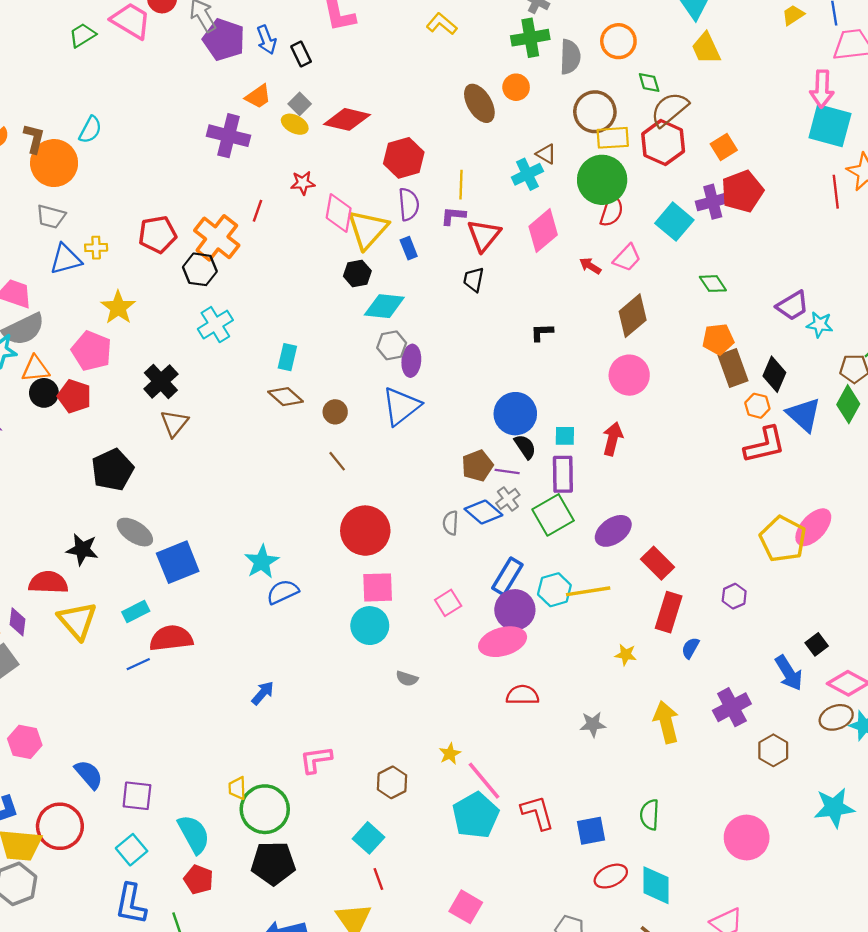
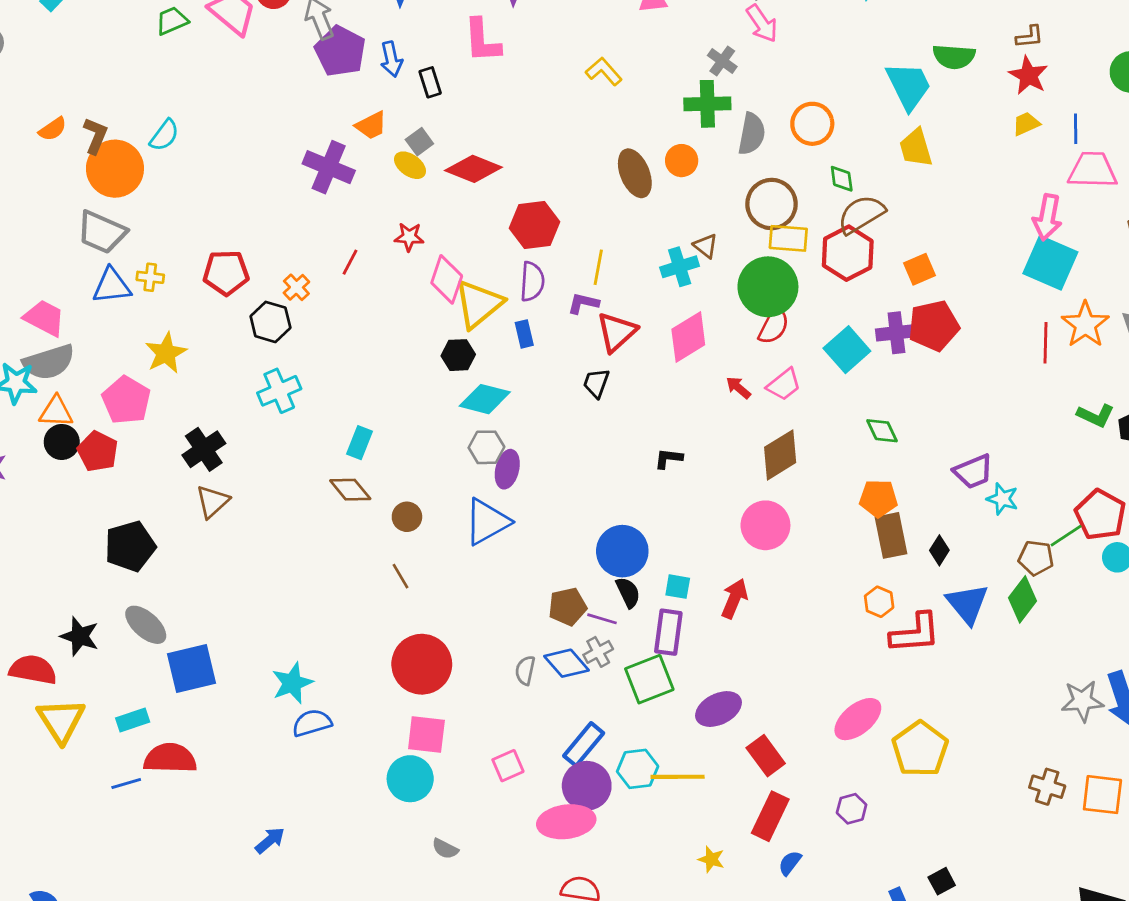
gray trapezoid: (51, 217) -> (102, 232), size x1.4
orange cross: (217, 238) -> (296, 287), size x0.5
black diamond: (774, 374) -> (939, 550), size x0.7
orange hexagon: (757, 406) -> (879, 602), moved
pink ellipse: (813, 527) -> (858, 719), moved

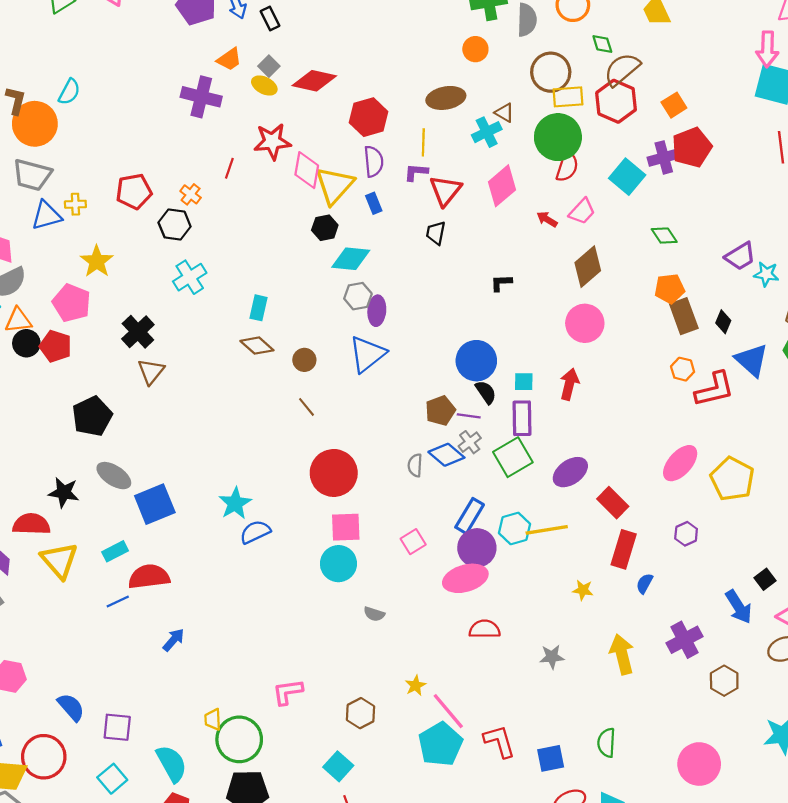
brown ellipse: (635, 173) -> (446, 98), moved, turned -69
red star: (409, 237) -> (272, 141), size x1.6
blue arrow: (270, 840) -> (174, 640), moved

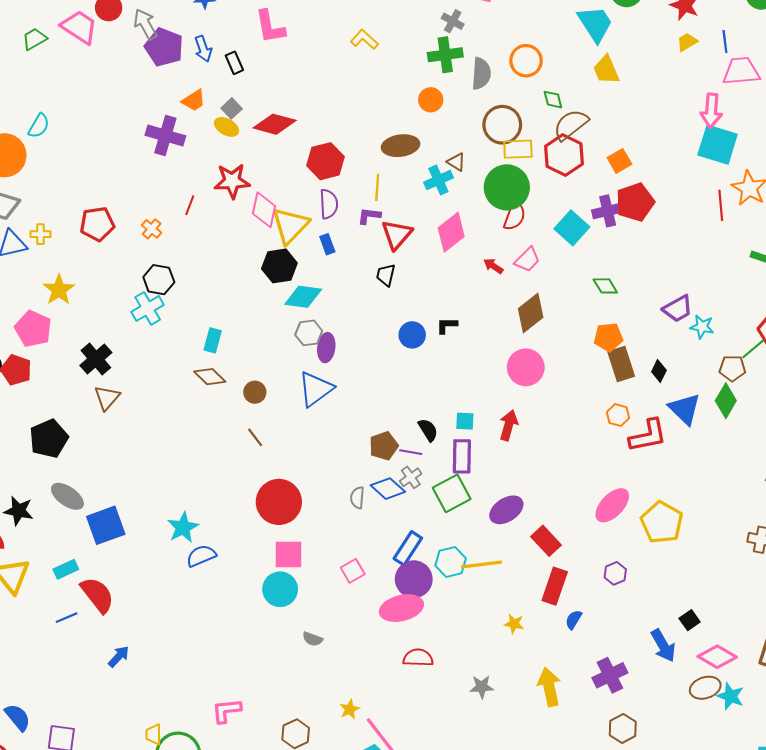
black hexagon: (175, 225) -> (159, 280), moved
black hexagon: (325, 228) -> (279, 266), size x1.4
blue circle: (476, 361) -> (412, 335), moved, size x0.7
red semicircle: (149, 577) -> (97, 595), turned 57
brown hexagon: (724, 681) -> (623, 728), moved

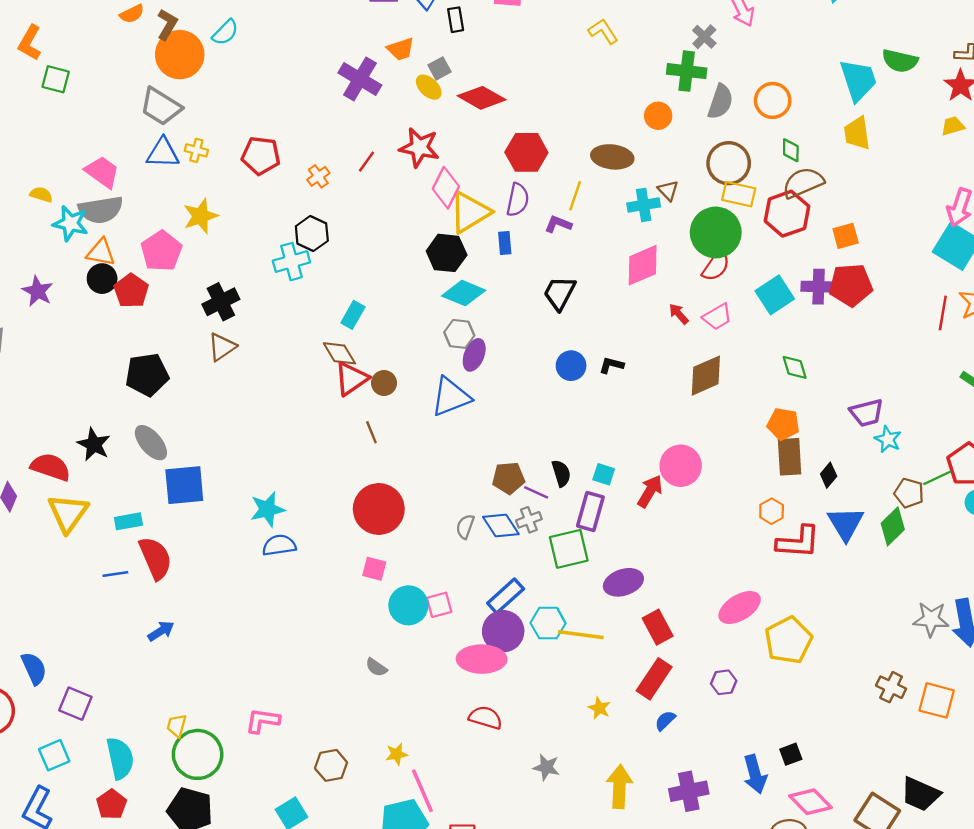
red triangle: (397, 235) -> (351, 379), moved
black trapezoid: (386, 275) -> (560, 293), size x1.4
pink circle: (526, 367) -> (681, 466), moved
pink square: (288, 555) -> (374, 569), size x0.7
cyan circle: (280, 589) -> (408, 605), moved

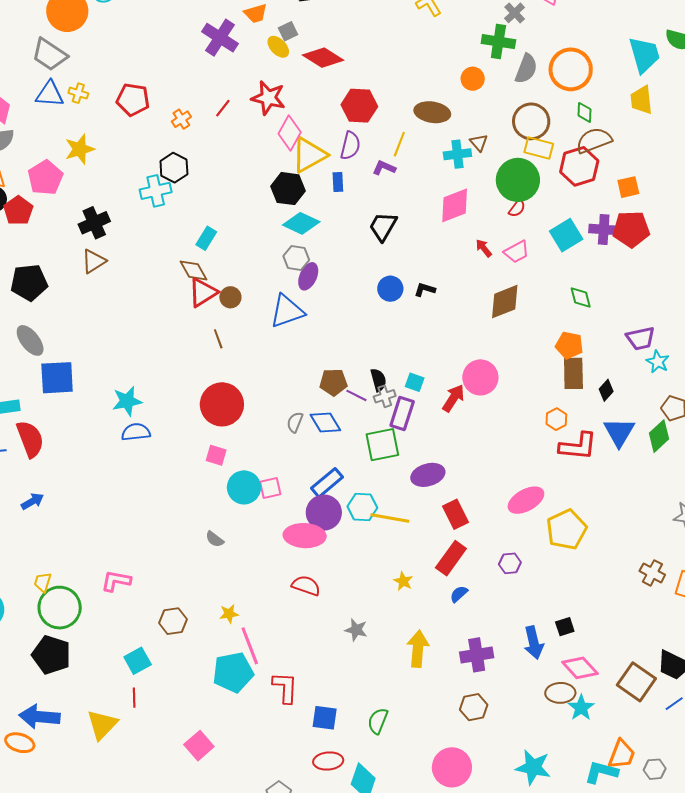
orange circle: (773, 100) -> (571, 69), size x1.4
red semicircle: (716, 266) -> (517, 208), size x0.7
gray cross: (529, 520) -> (385, 396), moved

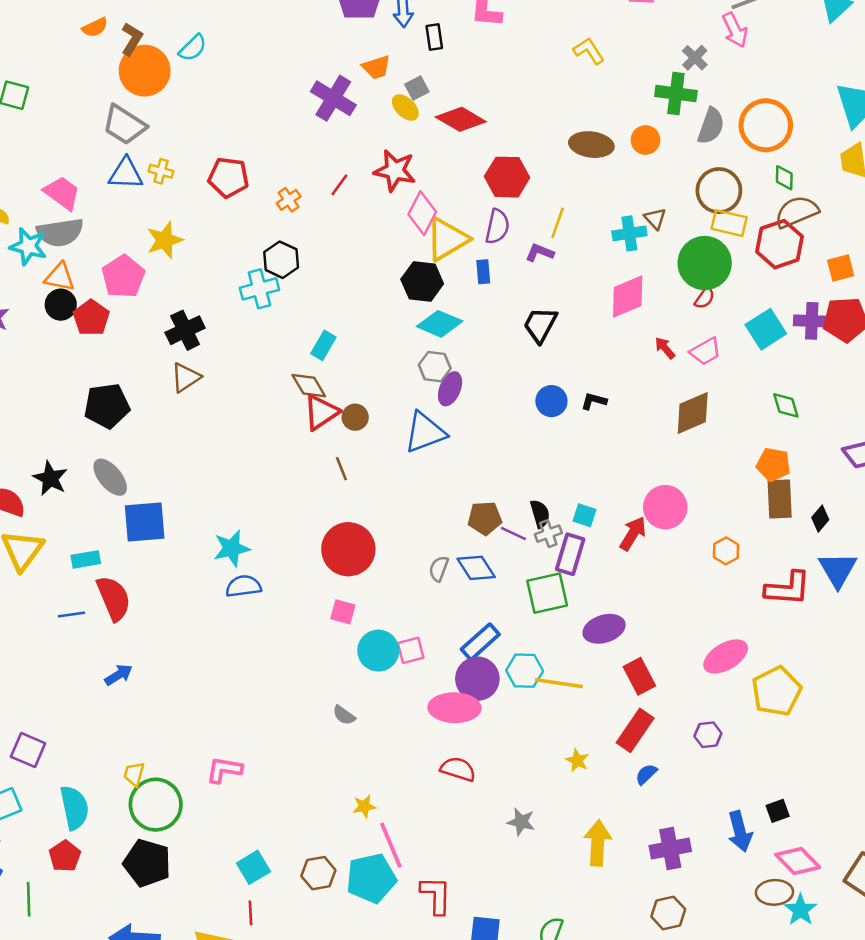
brown ellipse: (432, 112) -> (591, 145), moved
orange hexagon: (556, 419) -> (726, 551), moved
brown hexagon: (173, 621) -> (318, 873), moved

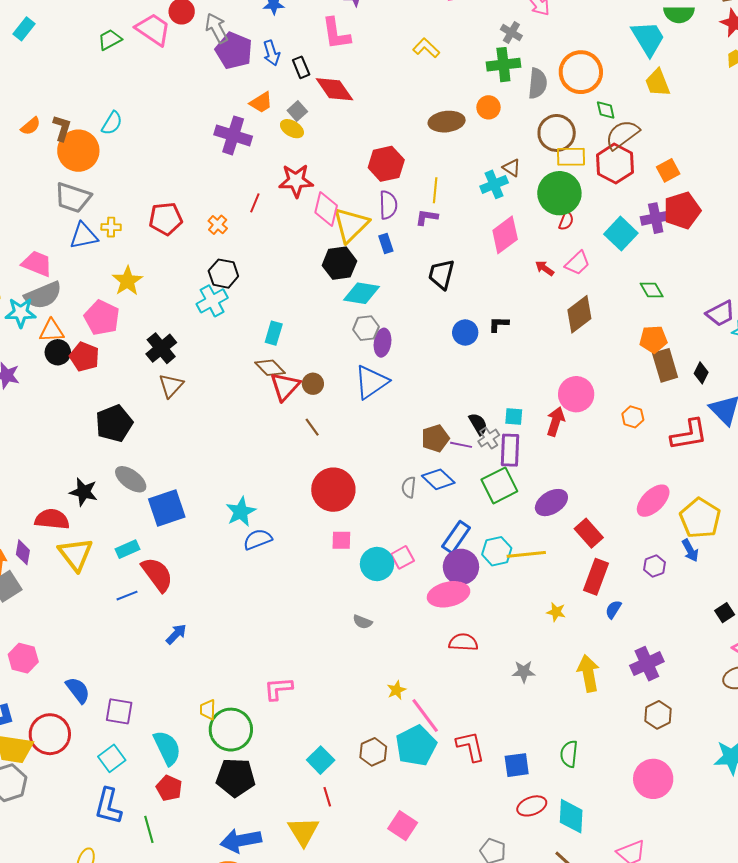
red diamond: (461, 119) -> (334, 89), moved, turned 39
blue arrow: (740, 831) -> (690, 550), moved, size x0.7

